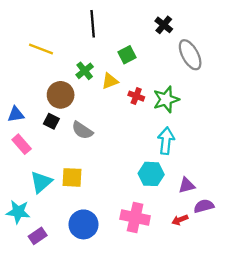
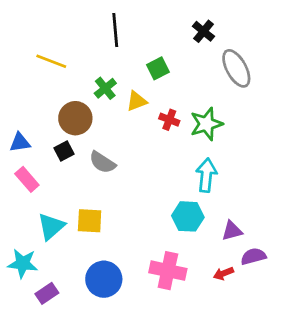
black square: (51, 121) -> (64, 151), turned 35

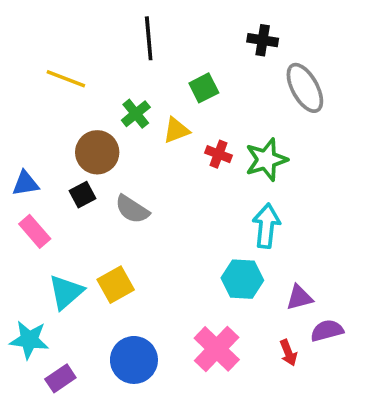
black cross: (204, 31) -> (263, 40), turned -30
yellow square: (90, 221) -> (116, 285), turned -32
pink cross: (168, 271) -> (217, 349), turned 32
red arrow: (223, 273) -> (288, 353), turned -90

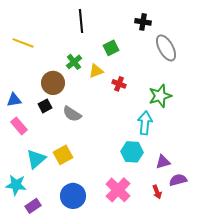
yellow line: (66, 79) -> (23, 43), moved
green star: (266, 160) -> (160, 96), moved

